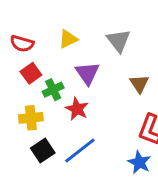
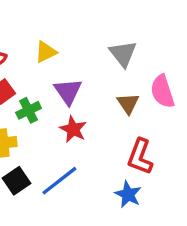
gray triangle: (119, 41) -> (123, 54), moved
red star: (77, 109) -> (73, 129), moved

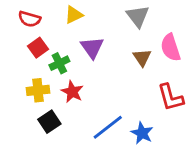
red star: (73, 129) -> (72, 92), moved
red L-shape: (140, 157) -> (171, 97), moved, turned -36
blue line: (59, 181) -> (108, 127), moved

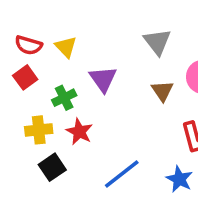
yellow triangle: (74, 15) -> (66, 47), moved, turned -48
red square: (38, 48) -> (25, 77), moved
blue star: (142, 133) -> (179, 179), moved

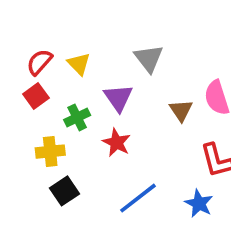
gray triangle: (157, 42) -> (149, 58), moved
red semicircle: (29, 45) -> (39, 62), turned 116
red star: (79, 132) -> (117, 143), moved

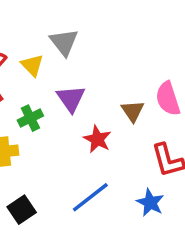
gray triangle: (149, 58) -> (64, 42), moved
red star: (117, 143) -> (97, 139), moved
black square: (65, 191) -> (22, 210), moved

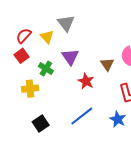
green cross: (30, 118) -> (46, 69), turned -32

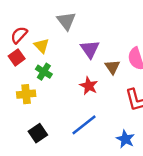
yellow triangle: (47, 37) -> (41, 46), moved
purple triangle: (70, 57) -> (90, 49), moved
blue star: (118, 119) -> (125, 139), moved

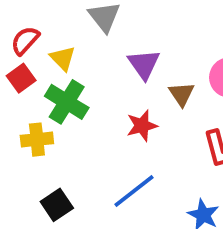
green cross: (44, 72) -> (67, 102), size x1.5
red star: (89, 86) -> (142, 126), turned 30

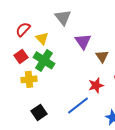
red square: (21, 78) -> (21, 56), moved
red star: (142, 126) -> (96, 85), moved

